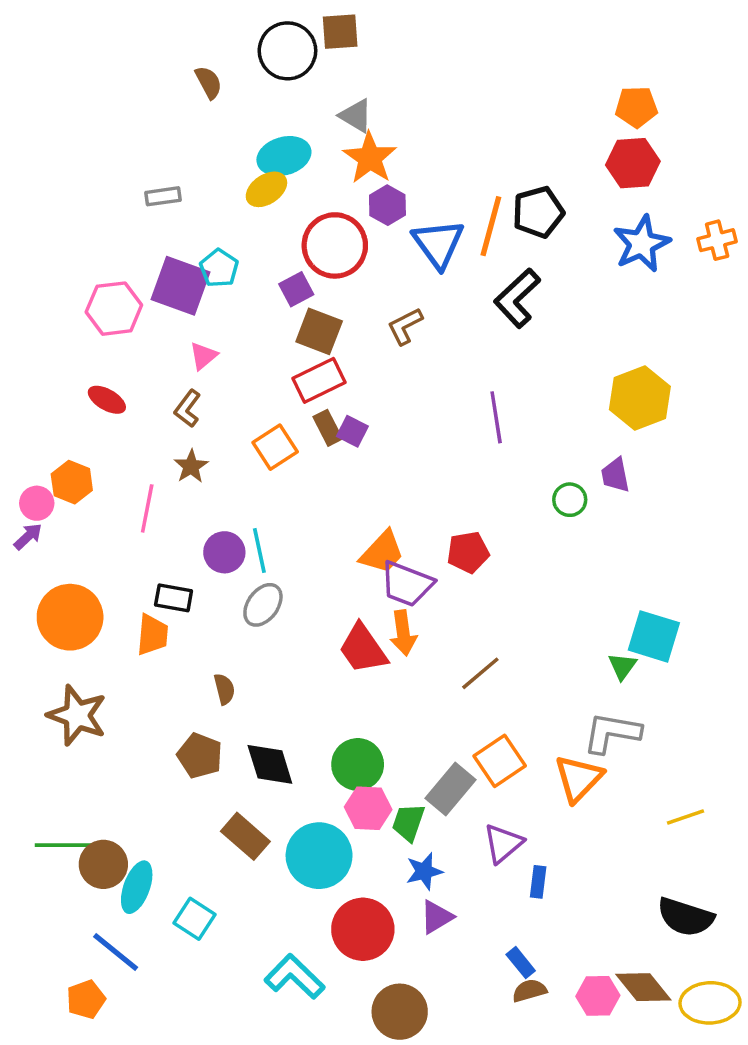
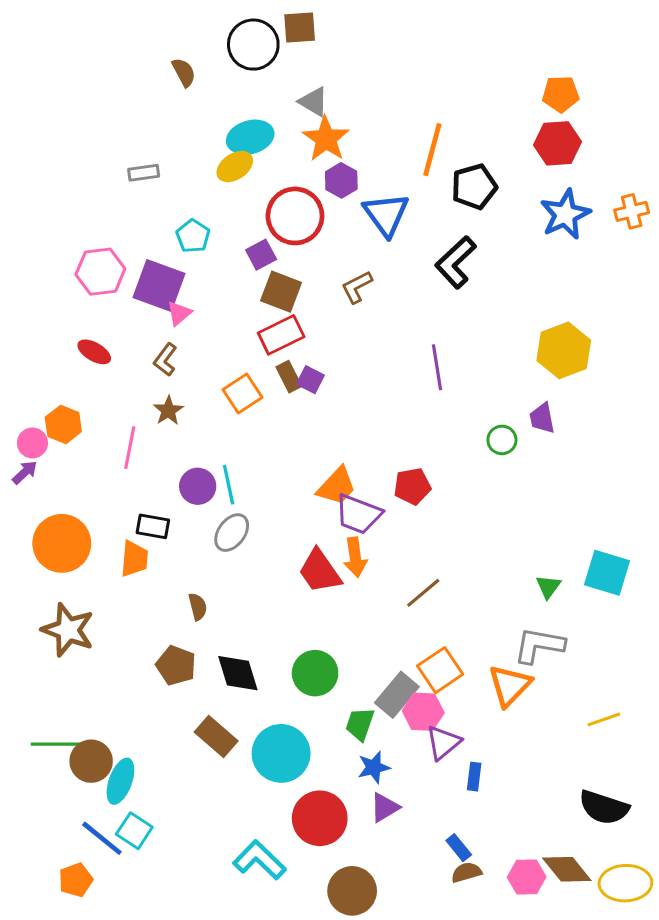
orange line: (491, 226) -> (432, 150), moved
purple square: (181, 286) -> (159, 285), moved
cyan square: (654, 636) -> (607, 573), moved
pink hexagon: (368, 808) -> (423, 712), moved
cyan square: (195, 919) -> (134, 831), moved

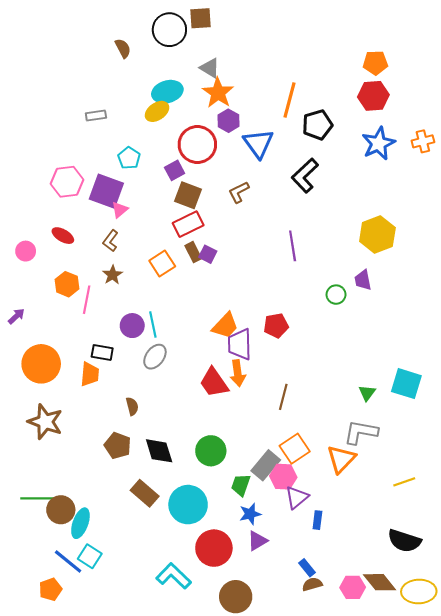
orange hexagon: (63, 424) -> (67, 284), moved
pink circle: (32, 443) -> (26, 251), moved
purple trapezoid: (358, 514) -> (240, 344), turned 68
brown line: (423, 593) -> (283, 397), turned -35

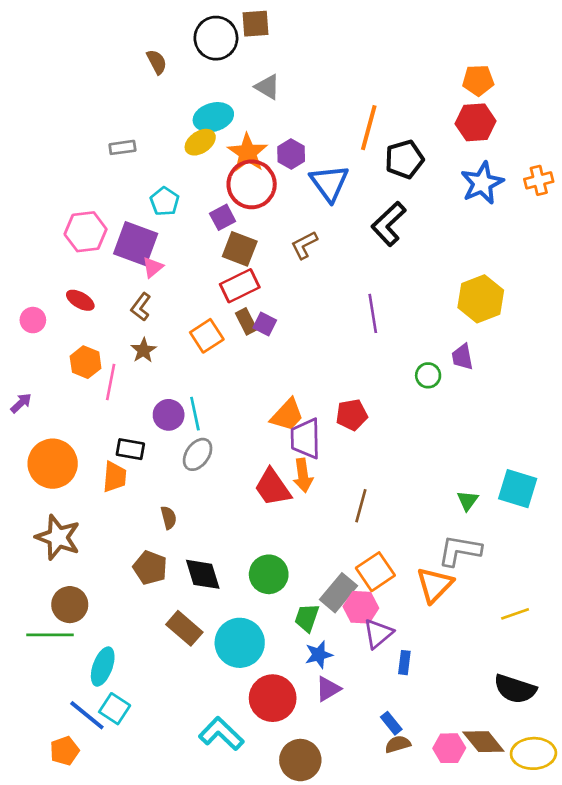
orange star: (218, 93) -> (248, 153), moved
brown circle: (61, 510) -> (70, 605), moved

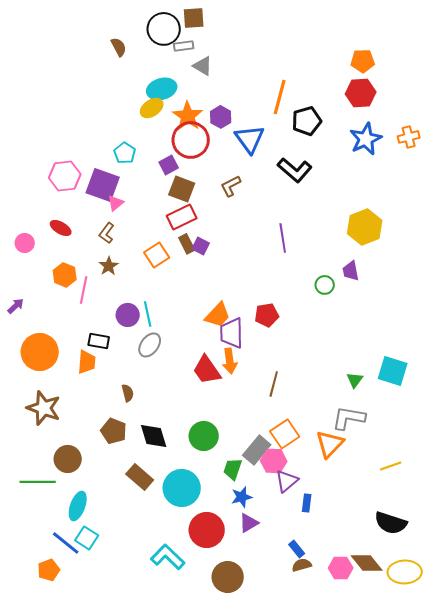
gray rectangle: (122, 147) -> (184, 46), moved
black L-shape: (389, 224) -> (295, 170), turned -96
brown circle: (70, 605) -> (68, 459), moved

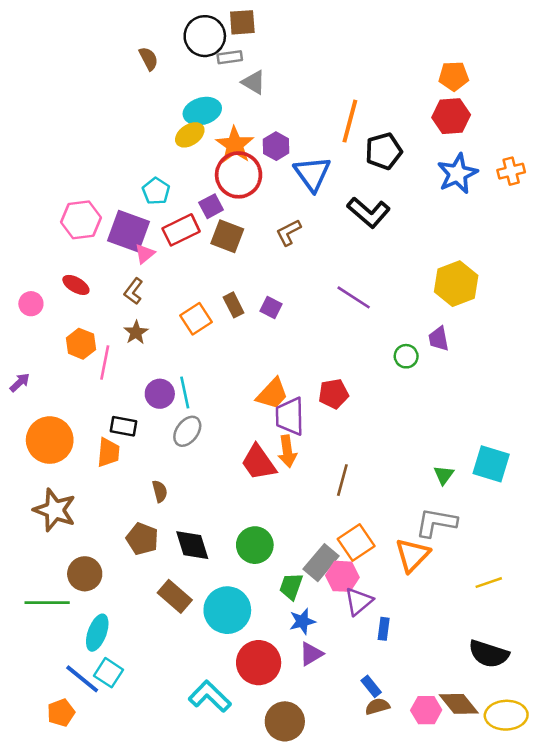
red rectangle: (182, 217) -> (181, 230), moved
purple line: (283, 238) -> (354, 297), turned -48
purple square: (201, 246) -> (271, 307), moved

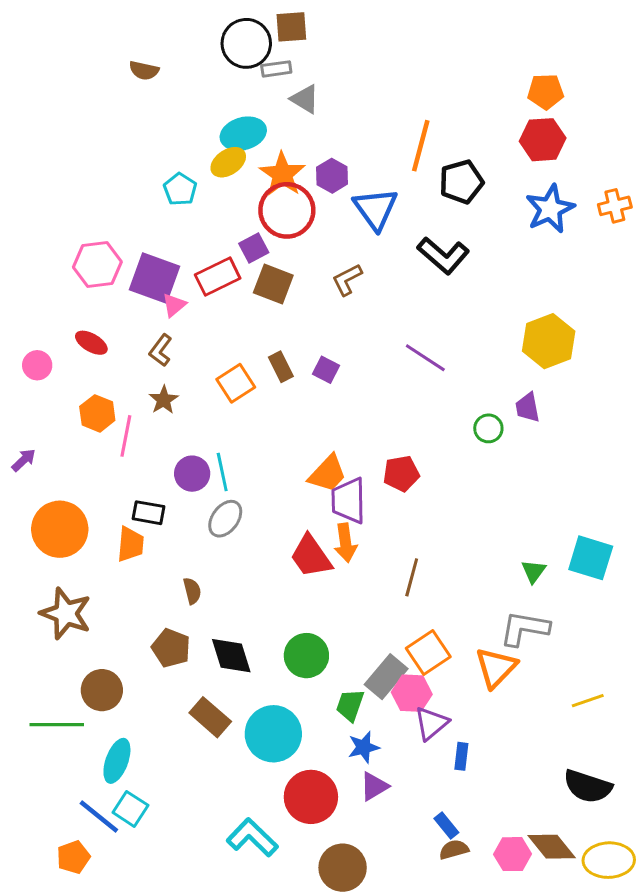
brown semicircle: (149, 59) -> (144, 70), moved, turned 130
cyan pentagon: (156, 191) -> (180, 189), moved

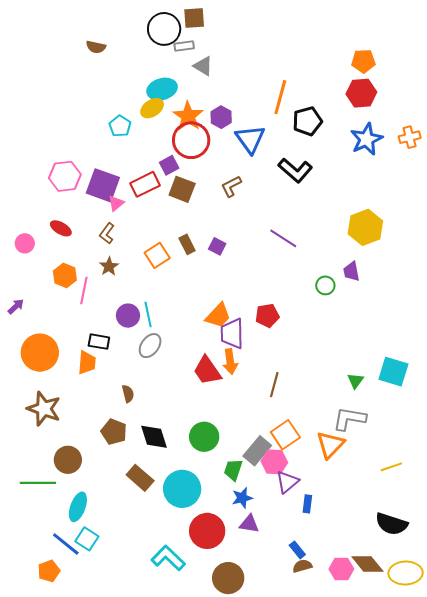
purple triangle: (374, 786) -> (249, 524), turned 40

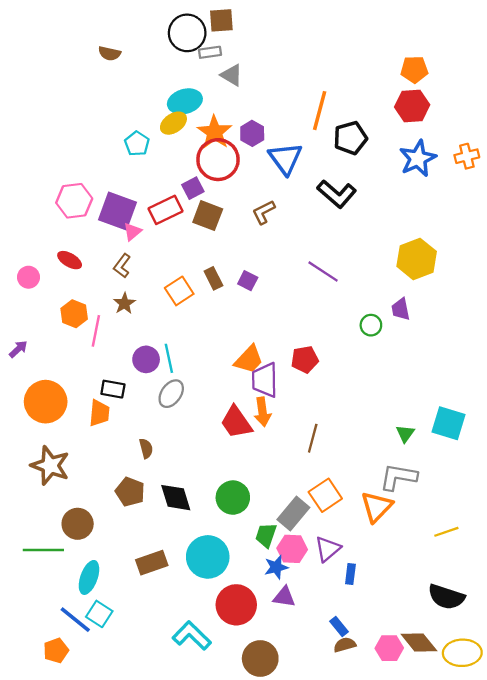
pink hexagon: (274, 462) -> (292, 549), moved
brown rectangle: (140, 478) -> (152, 563), moved, turned -60

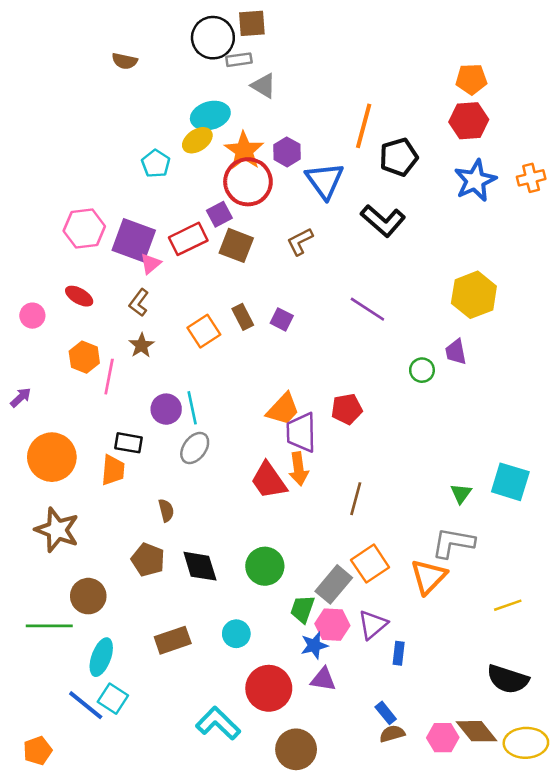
cyan circle: (208, 557) -> (236, 634), size x0.6
orange pentagon: (56, 651) -> (38, 751), moved

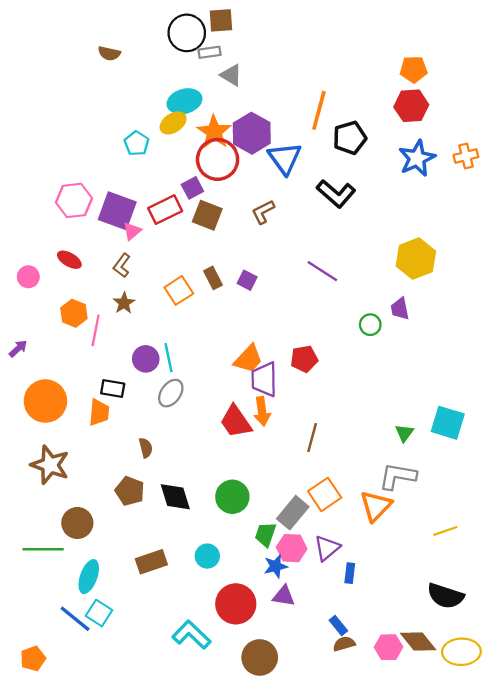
purple hexagon: (287, 152) -> (252, 133), size x1.6

